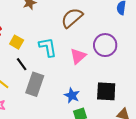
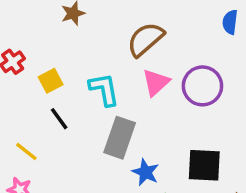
yellow square: (17, 42) -> (51, 81), turned 32
pink triangle: (78, 56) -> (156, 82), moved
gray rectangle: (35, 84) -> (120, 138), moved

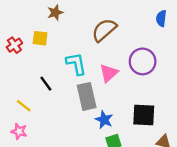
yellow square: (51, 81) -> (40, 38), moved, turned 35
pink triangle: (156, 82) -> (109, 73), moved
gray rectangle: (120, 138) -> (87, 96), turned -32

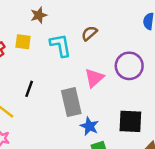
brown semicircle: (104, 30) -> (89, 33), size x0.6
cyan L-shape: (76, 64) -> (60, 45), moved
black line: (46, 84) -> (29, 89), turned 56

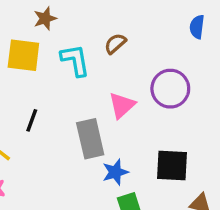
yellow square: (23, 42) -> (23, 55), size x1.5
blue star: (89, 126) -> (115, 172), turned 30

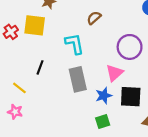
cyan L-shape: (75, 60) -> (75, 44), moved
pink triangle: (122, 105) -> (114, 73), moved
blue star: (115, 172) -> (104, 96), moved

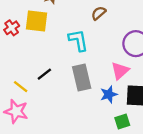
black line: (40, 67) -> (44, 74), moved, turned 32
pink star: (15, 112) -> (16, 111), size x1.5
green square: (103, 121) -> (122, 122), moved

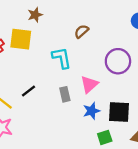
pink triangle: (120, 71) -> (89, 84), moved
gray rectangle: (82, 77) -> (65, 94), size x0.6

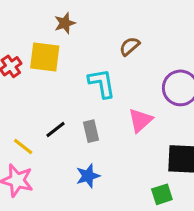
gray rectangle: (65, 94) -> (91, 131), moved
blue star: (91, 111) -> (88, 176), moved

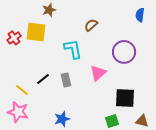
blue star: (88, 176) -> (62, 119), moved

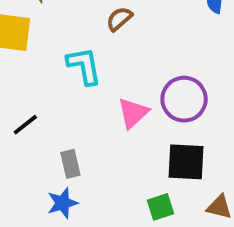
purple circle: (124, 52) -> (184, 99), moved
gray rectangle: (66, 80) -> (70, 164), moved

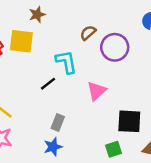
purple circle: (184, 99) -> (115, 47), moved
black line: (25, 125) -> (48, 84), moved
gray rectangle: (70, 164) -> (58, 123), turned 35

